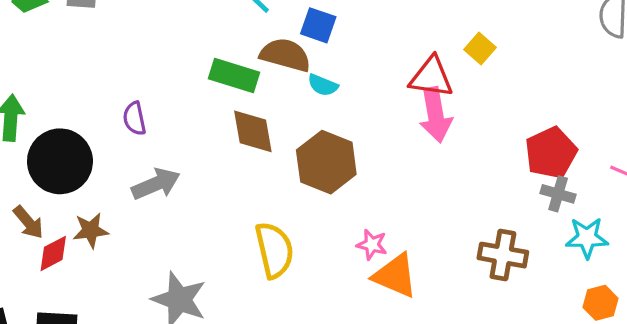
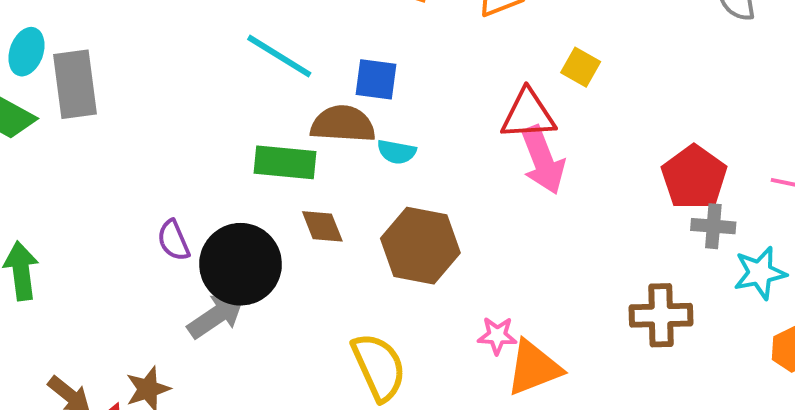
brown diamond: (253, 131) -> (322, 226), size x0.7
black circle: (60, 161) -> (241, 264), moved
orange triangle: (395, 276) -> (534, 368), turned -33

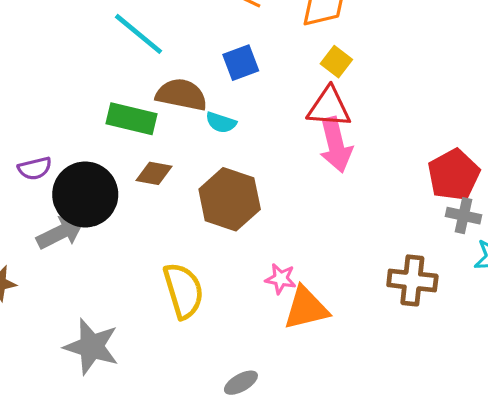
yellow square: (581, 67) -> (336, 62), moved
blue square: (376, 79) -> (241, 63), moved, turned -36
brown diamond: (322, 226) -> (154, 173), turned -66
purple semicircle: (173, 240) -> (35, 168), turned -88

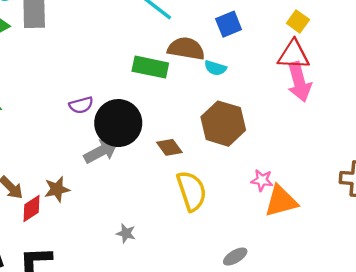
brown diamond: (154, 173) -> (169, 147), moved, turned 45
gray star: (92, 347) -> (126, 233), size x0.5

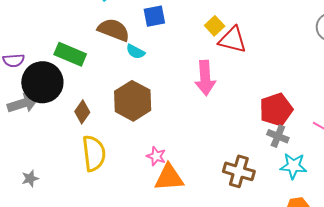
red triangle: (294, 55) -> (233, 40), moved
green rectangle: (150, 67) -> (70, 54), moved
brown diamond: (169, 147) -> (82, 112), turned 60
gray star: (126, 233) -> (30, 179), turned 30

